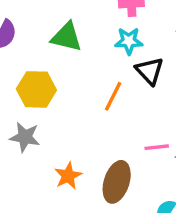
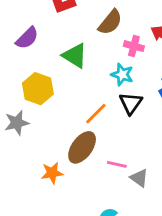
gray star: (25, 137) -> (17, 123), turned 30
orange star: (68, 176) -> (52, 173), moved
brown ellipse: (117, 182) -> (82, 147), moved

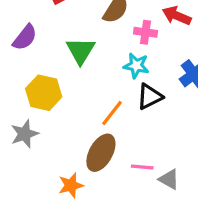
green triangle: (75, 56) -> (81, 51), turned 36
black triangle: (131, 103) -> (150, 97), turned 35

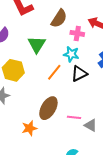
orange line: (112, 113) -> (54, 72), moved

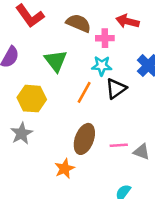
brown semicircle: (59, 19) -> (79, 23), turned -90

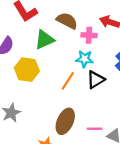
green triangle: (56, 61) -> (44, 40), moved, turned 40
yellow hexagon: (32, 99) -> (27, 70), moved

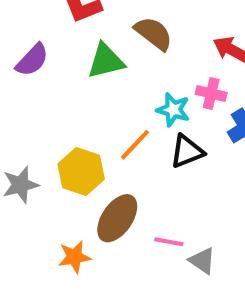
pink cross: (89, 35) -> (211, 93), moved
yellow hexagon: (27, 70) -> (81, 172), moved

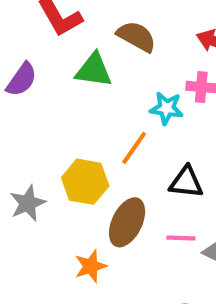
green triangle: (106, 61) -> (94, 70), turned 30
black triangle: (187, 151) -> (186, 182), moved, turned 36

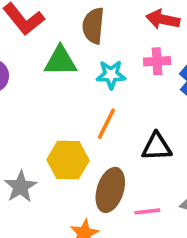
brown semicircle: (136, 36) -> (93, 26), turned -105
cyan star: (167, 108) -> (111, 75), moved
pink line: (181, 238) -> (147, 211), moved

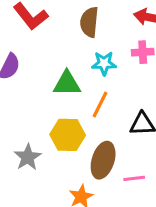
green triangle: (60, 61) -> (67, 84), moved

